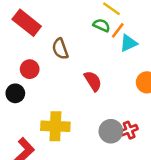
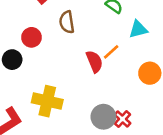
orange line: (118, 30) -> (111, 52), moved
red cross: (129, 130) -> (122, 119), turned -35

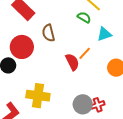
red circle: (31, 37) -> (22, 47), size x1.5
red cross: (122, 119) -> (98, 105), turned 32

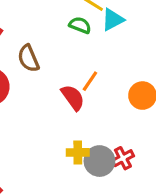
cyan triangle: (104, 34) -> (113, 20), moved
yellow cross: (38, 96) -> (78, 152), moved, size x0.6

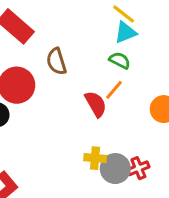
cyan triangle: (113, 20) -> (125, 32), moved
green semicircle: (80, 25) -> (120, 60), moved

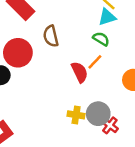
red cross: (138, 168) -> (110, 125), turned -35
gray circle: (115, 169) -> (98, 114), moved

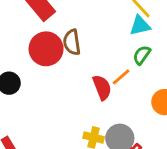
green semicircle: (101, 39) -> (142, 55), moved, turned -91
red circle: (18, 53) -> (46, 49), moved

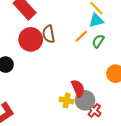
orange line: (121, 77) -> (81, 36), moved
red semicircle: (102, 87) -> (78, 88), moved

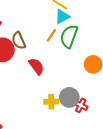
green semicircle: (98, 41) -> (69, 36), size x1.6
red semicircle: (78, 88) -> (36, 66), moved

